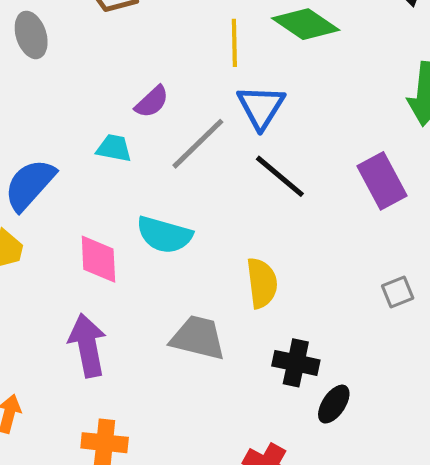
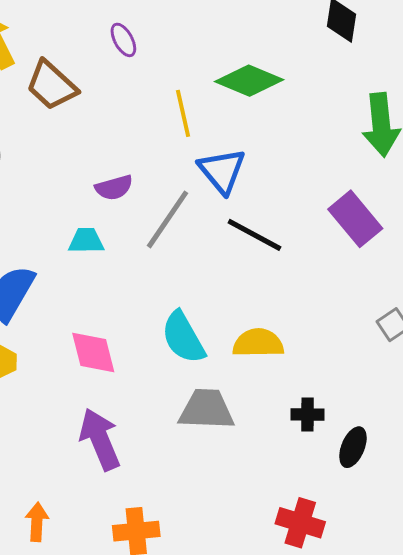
purple semicircle: (152, 102) -> (114, 188), turned 39
cyan semicircle: (164, 235) -> (183, 337), moved, turned 56
yellow semicircle: (262, 283) -> (258, 343), turned -72
black cross: (296, 363) -> (308, 415), size x0.7

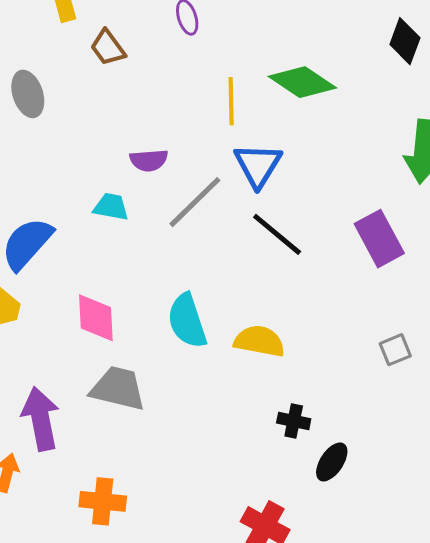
brown trapezoid: (52, 85) -> (108, 48), size x0.7
gray trapezoid: (207, 410) -> (118, 388), moved
purple arrow: (100, 439) -> (41, 419), moved

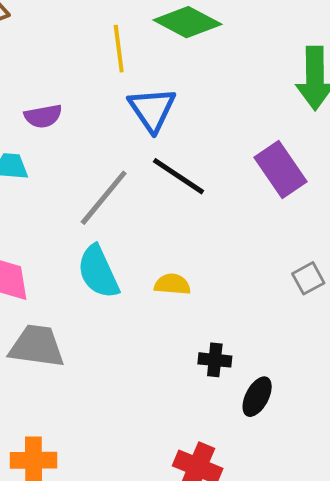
gray line: (195, 202) -> (104, 198), moved
yellow semicircle: (259, 341) -> (172, 284), size x0.7

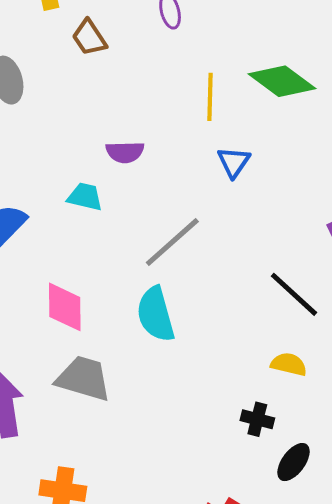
blue triangle: (152, 109) -> (234, 162), size x0.7
black line: (179, 176) -> (294, 294), moved
yellow semicircle: (172, 284) -> (289, 364), moved

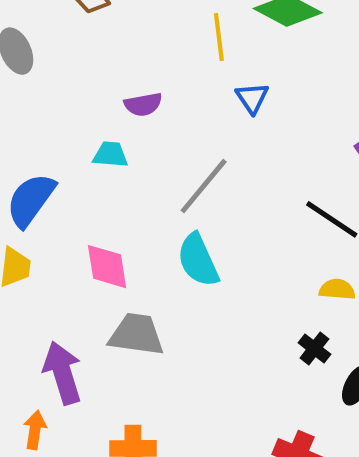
black cross: (257, 419) -> (314, 349), turned 32

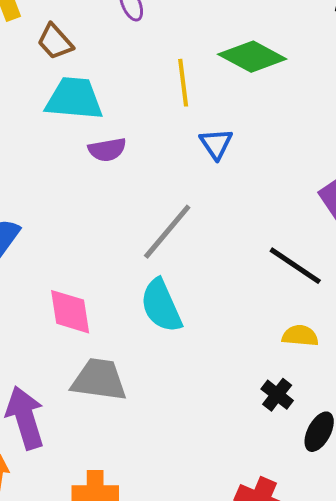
cyan trapezoid: (110, 155) -> (74, 99), moved, size x1.6

